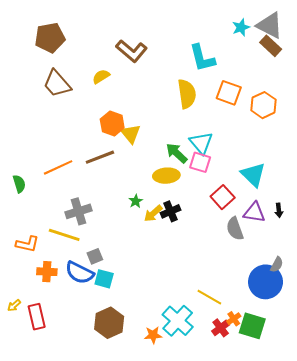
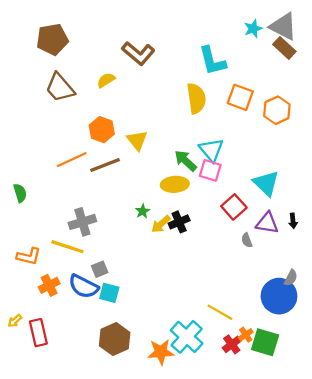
orange hexagon: (112, 123) -> (102, 130), moved
orange line: (58, 167) -> (72, 160), moved
gray semicircle: (235, 229) -> (247, 240), size x0.6
orange cross: (47, 272) -> (49, 285), turned -30
orange star: (153, 335) -> (161, 352), size x1.4

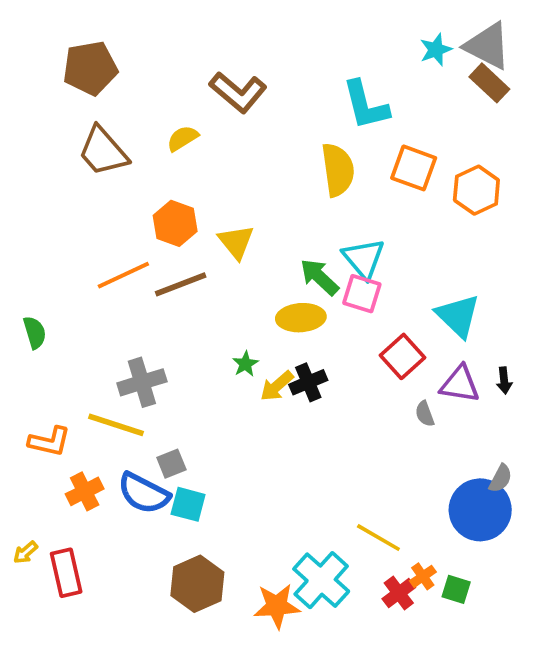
green square: (265, 342) -> (456, 589), size x0.6

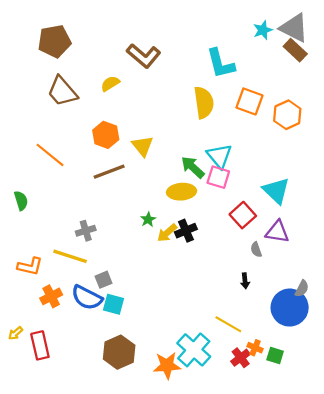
orange line: (123, 275) -> (50, 155), moved, turned 64
black arrow: (504, 380) -> (245, 281), moved
gray cross: (142, 382) -> (86, 231), size x0.7
orange cross: (423, 576) -> (255, 348), turned -32

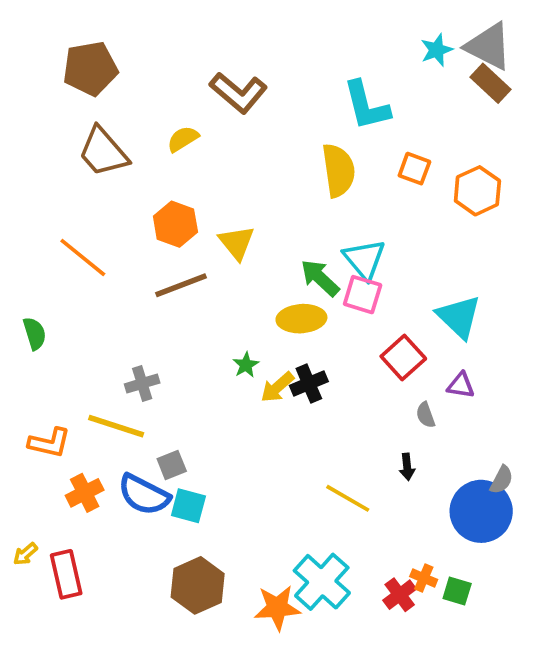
orange square: (249, 101) -> (414, 169), size x0.7
purple triangle: (277, 232) -> (461, 385), size x0.7
yellow line: (228, 324) -> (348, 498), moved

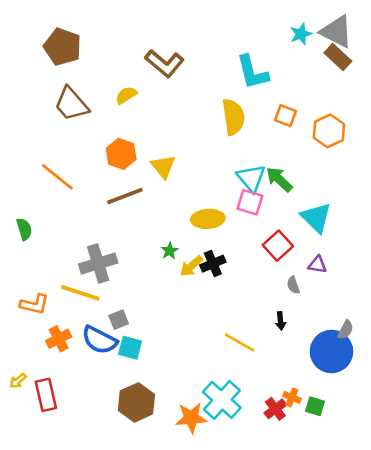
brown pentagon: (90, 68) -> (62, 47), turned 30
green arrow: (320, 278) -> (279, 179), moved
gray cross: (142, 383) -> (98, 264), size x1.6

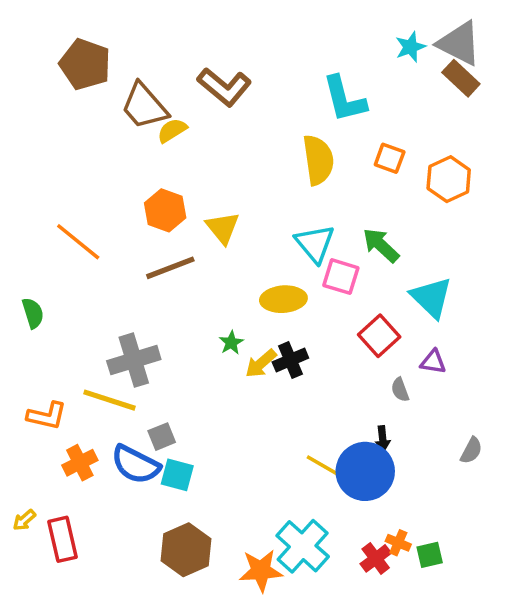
brown trapezoid: (71, 104) -> (144, 106), moved
cyan triangle: (251, 178) -> (315, 243), moved
blue circle: (331, 351) -> (365, 471), moved
green square: (315, 406) -> (430, 555), turned -30

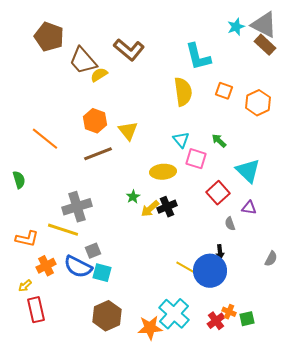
cyan triangle: (315, 243) -> (181, 140), size x0.7
green arrow: (381, 245) -> (219, 141), size x0.7
yellow arrow: (24, 520) -> (25, 286), moved

